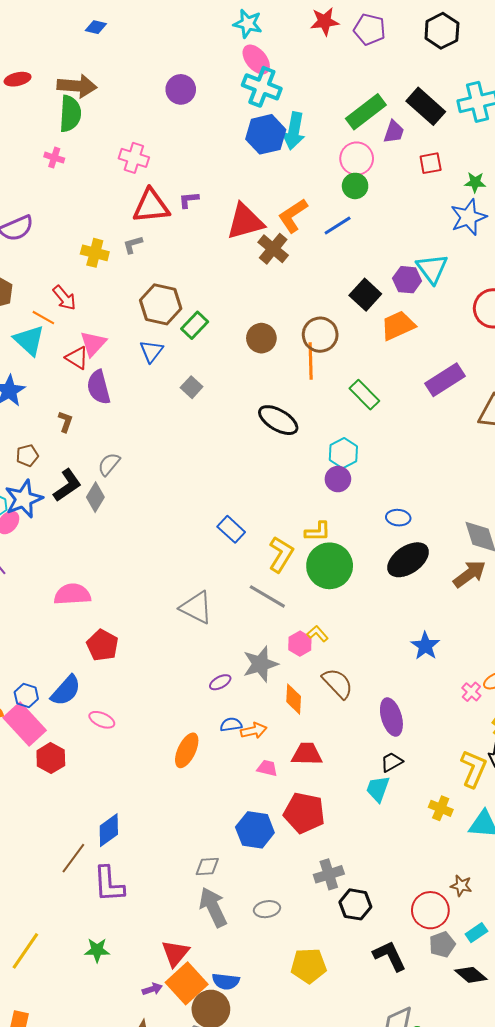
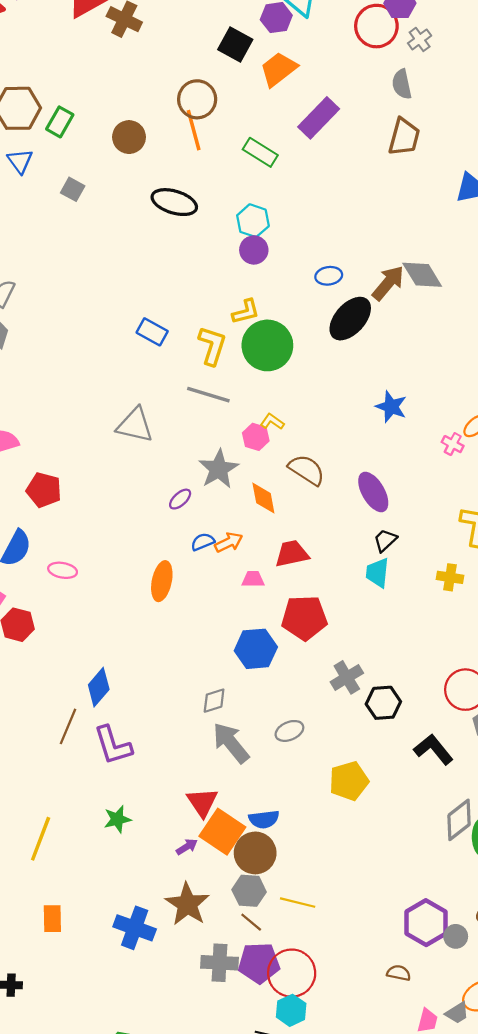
brown circle: (261, 338) -> (129, 137), moved
purple rectangle: (445, 380) -> (319, 118), moved
brown arrow: (470, 574) -> (388, 283), moved

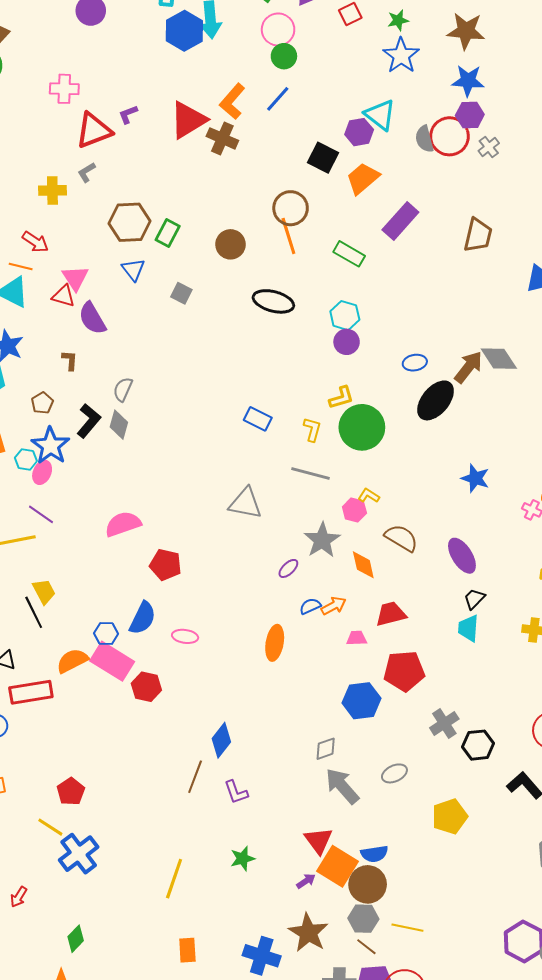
gray semicircle: (402, 84) -> (424, 139), moved
yellow L-shape: (212, 346) -> (312, 429), size x0.7
purple L-shape: (113, 745) -> (236, 792), size x0.7

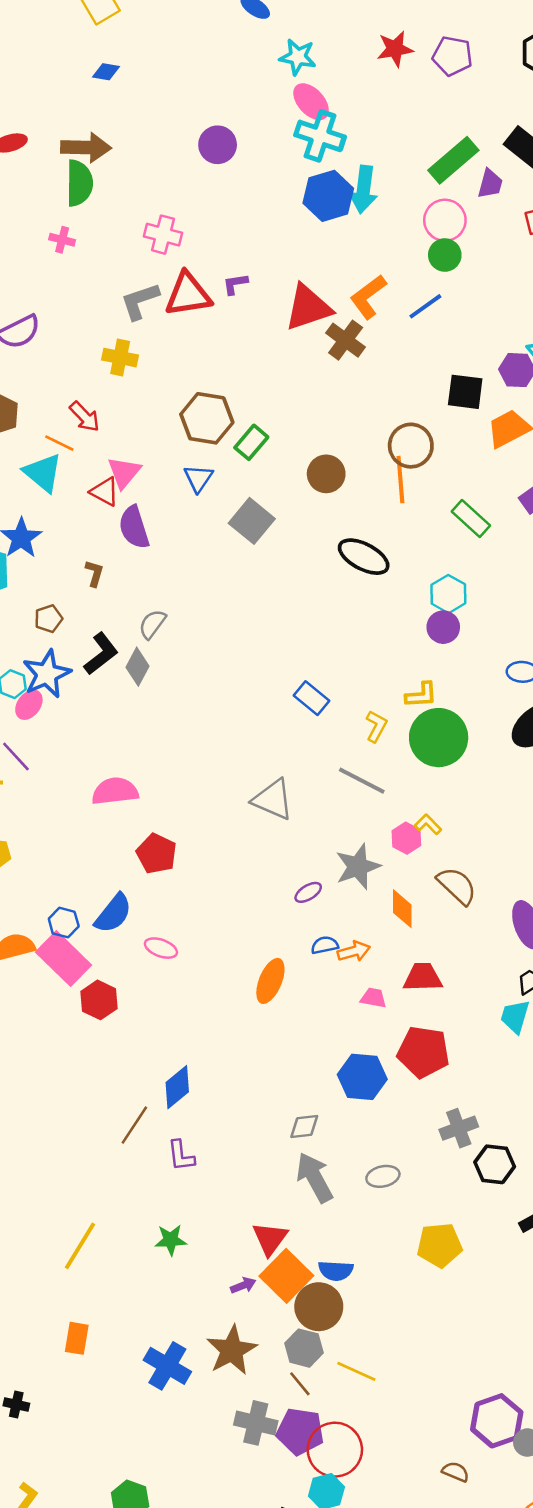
black square: (323, 158) -> (465, 392), turned -32
gray L-shape: (87, 172) -> (140, 301), moved, size x1.6
gray square: (181, 293) -> (252, 521), size x1.6

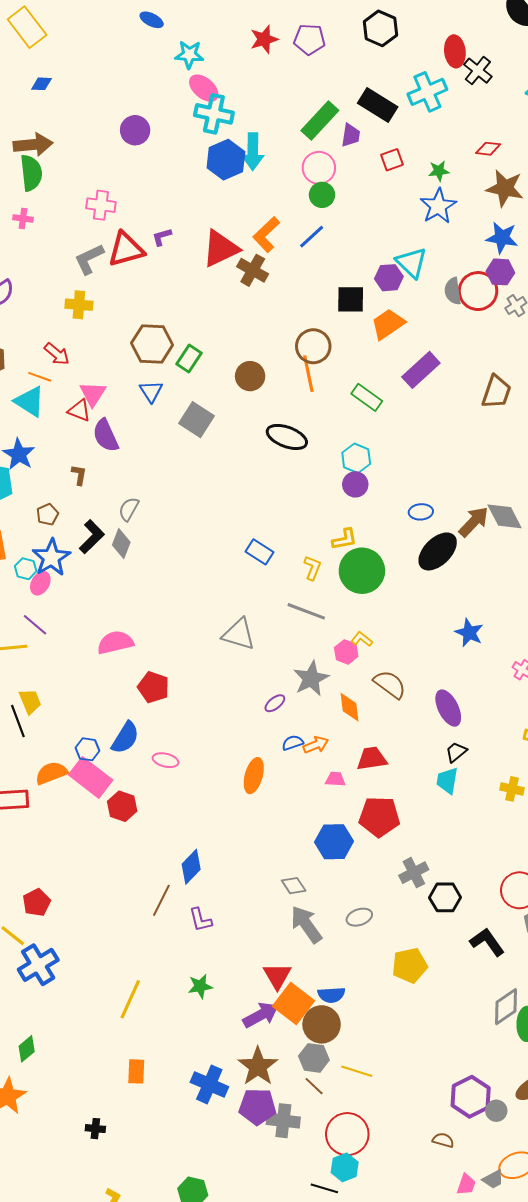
gray diamond: (304, 1127) -> (294, 886), turned 70
purple arrow: (243, 1285) -> (261, 1015), size x1.8
purple pentagon: (300, 1431) -> (258, 1107), moved

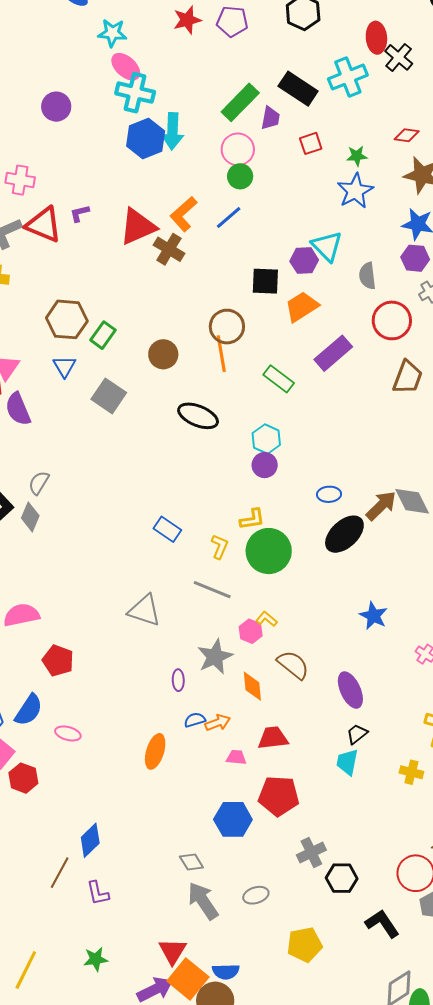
red triangle: (126, 249) -> (44, 225), turned 36
red circle: (478, 291) -> (392, 320), moved
purple ellipse: (275, 703) -> (178, 680), turned -55

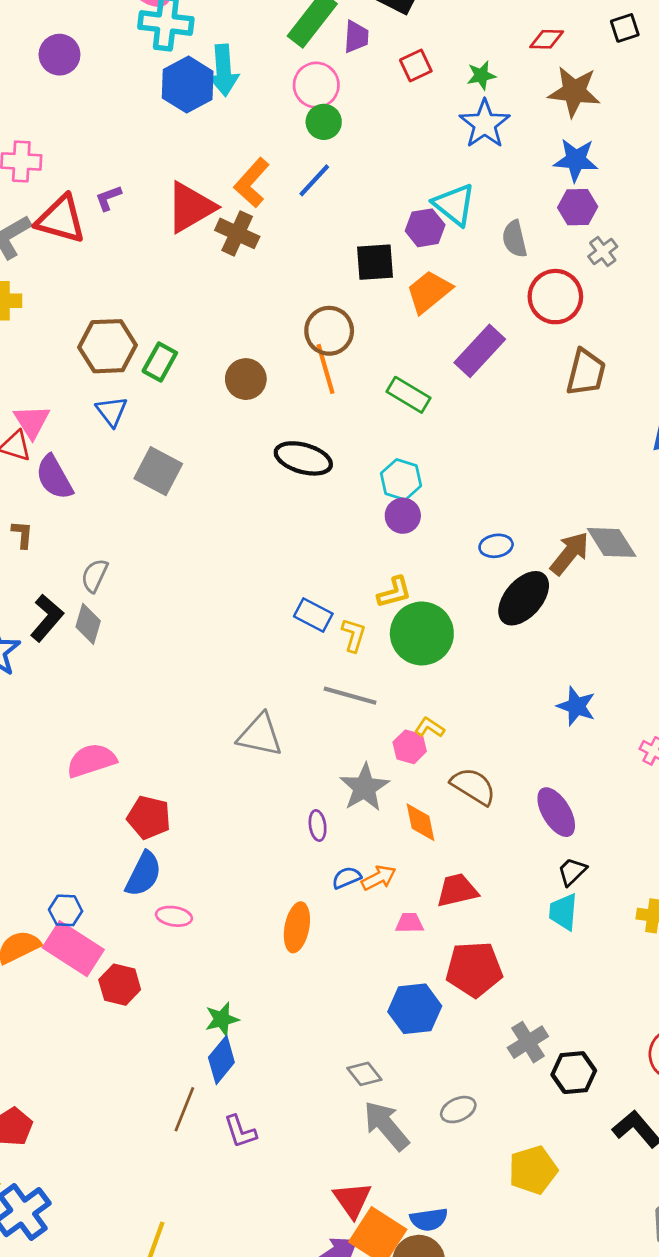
gray square: (109, 396) -> (158, 471), moved
blue rectangle: (167, 529) -> (313, 615), moved
blue semicircle: (29, 710) -> (143, 874), moved
green star: (96, 959) -> (222, 1019), moved

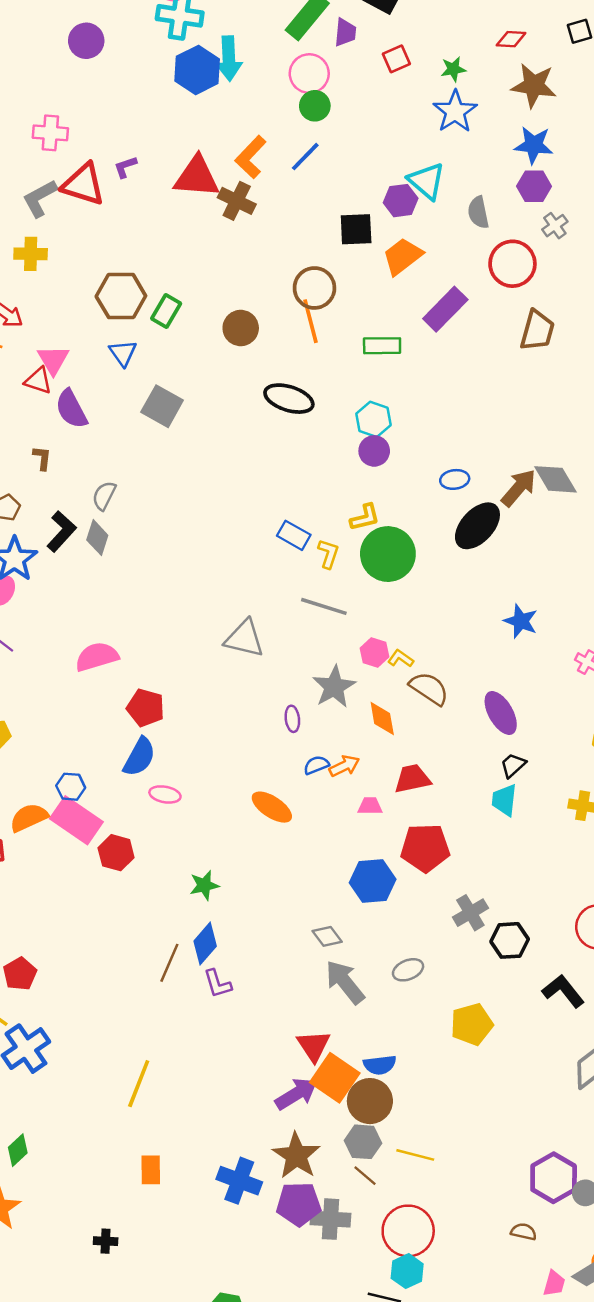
red triangle: (191, 207) -> (197, 177), turned 33
green rectangle: (408, 395) -> (382, 346), turned -33
yellow L-shape: (430, 728) -> (401, 658), moved
orange ellipse: (297, 927) -> (272, 807), turned -69
blue diamond: (221, 1060) -> (205, 944), moved

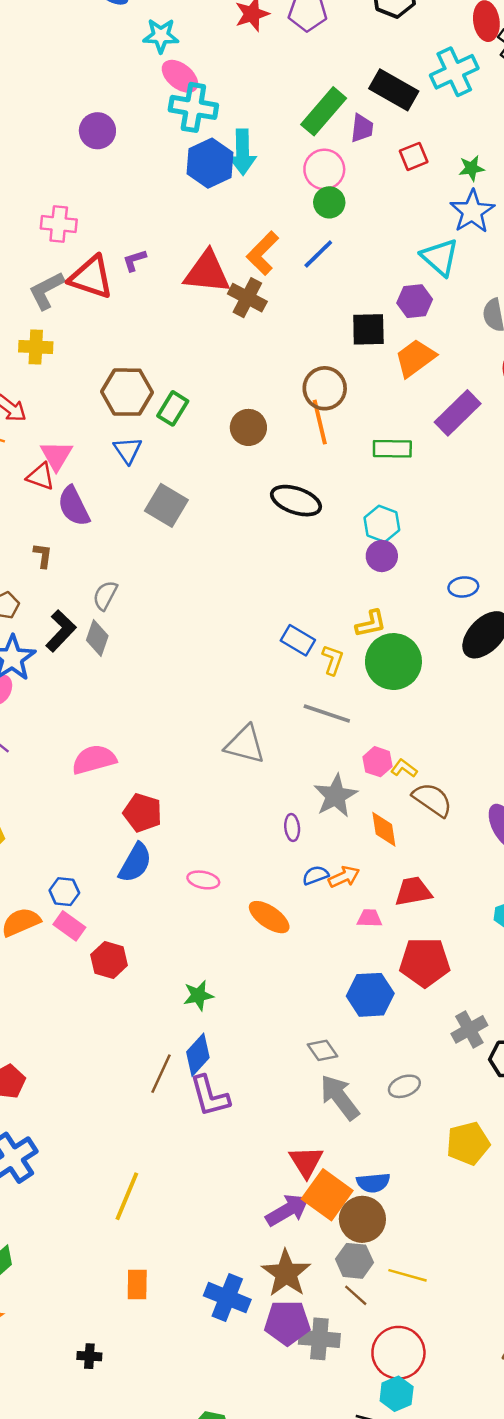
cyan triangle: (427, 181) -> (440, 257), moved
pink ellipse: (165, 794) -> (203, 880), moved
pink rectangle: (76, 820) -> (69, 926), size x0.6
purple L-shape: (218, 984) -> (210, 1096), size x1.4

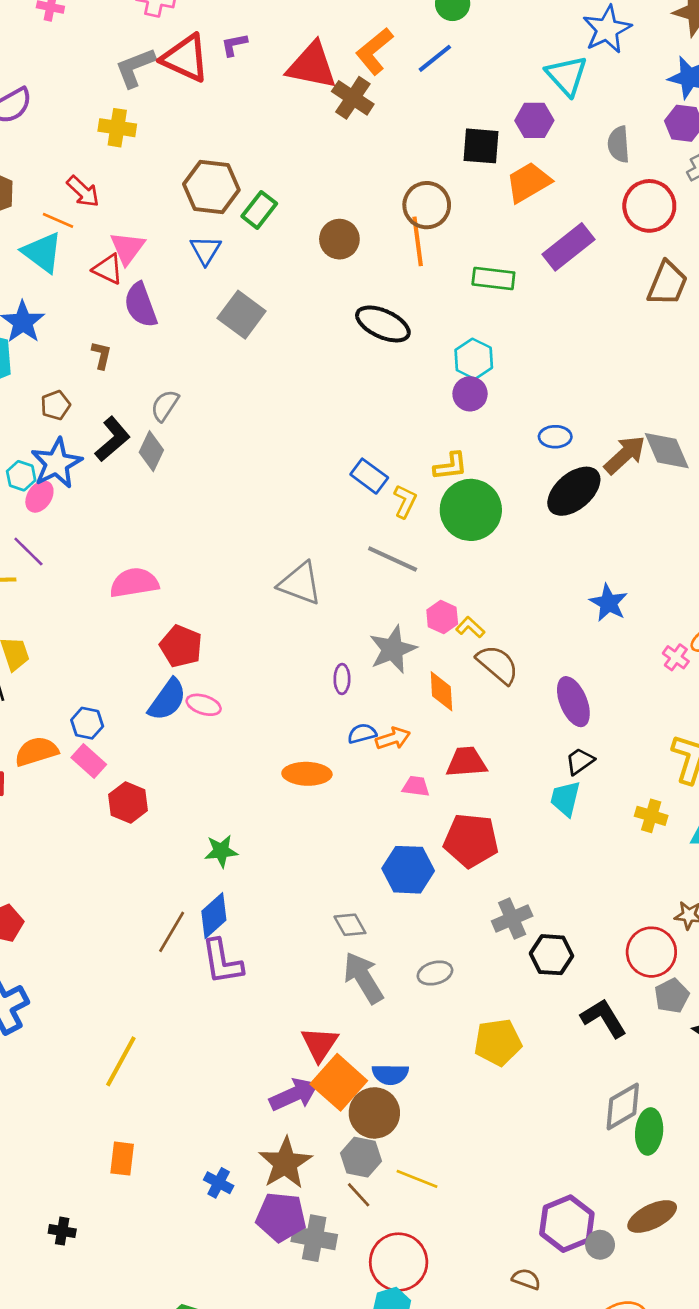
pink ellipse: (203, 880) -> (204, 705), moved
orange ellipse: (269, 917) -> (307, 774), turned -39
blue cross: (227, 1298) -> (219, 1183), size x0.6

